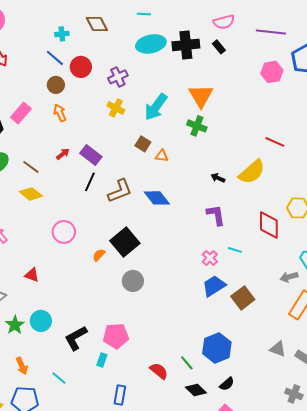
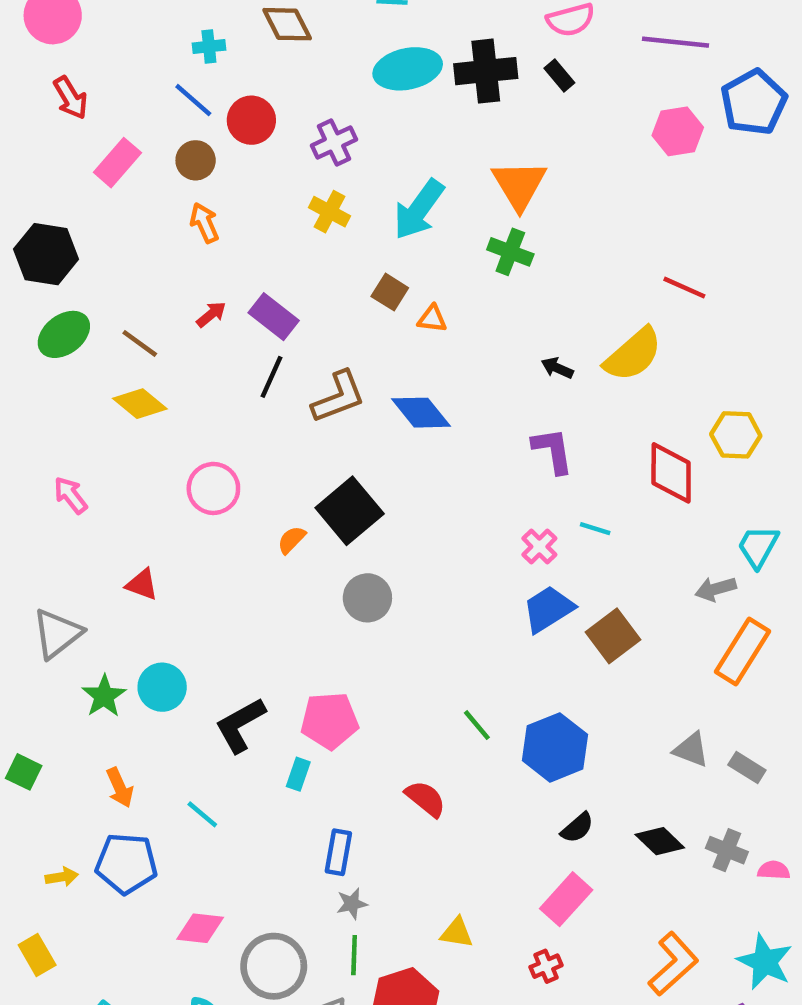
pink rectangle: (21, 113) -> (117, 163), moved
green line: (187, 363) -> (477, 725), moved
black diamond: (196, 390) -> (660, 841), moved

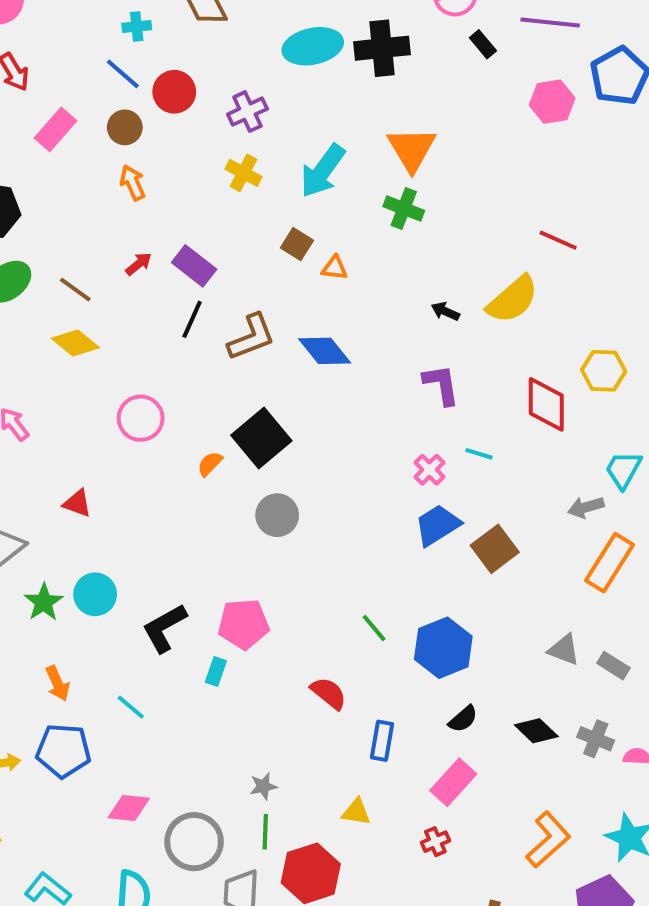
black rectangle: (559, 76) -> (483, 44), moved
blue rectangle: (338, 852) -> (382, 741), moved

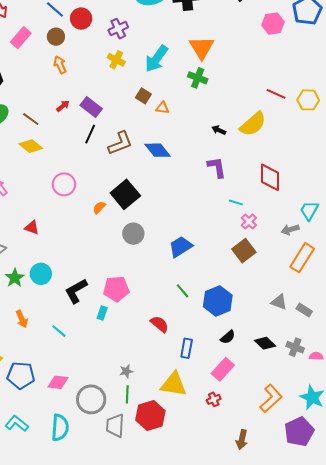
yellow hexagon: (604, 371) -> (308, 100), moved
pink cross: (429, 470) -> (249, 222), moved
blue trapezoid: (437, 525) -> (181, 247), moved
blue pentagon: (63, 751) -> (21, 375), moved
yellow triangle: (356, 812) -> (174, 384), size x1.8

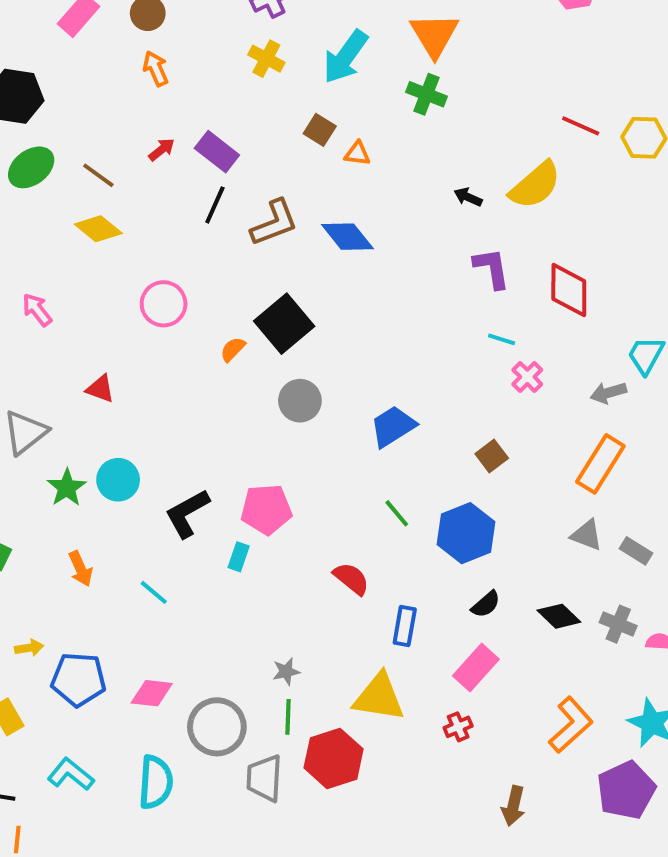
purple L-shape: (217, 167) -> (492, 268), moved
brown square: (244, 251) -> (492, 456), moved, size x0.7
orange rectangle: (302, 258) -> (600, 464), moved

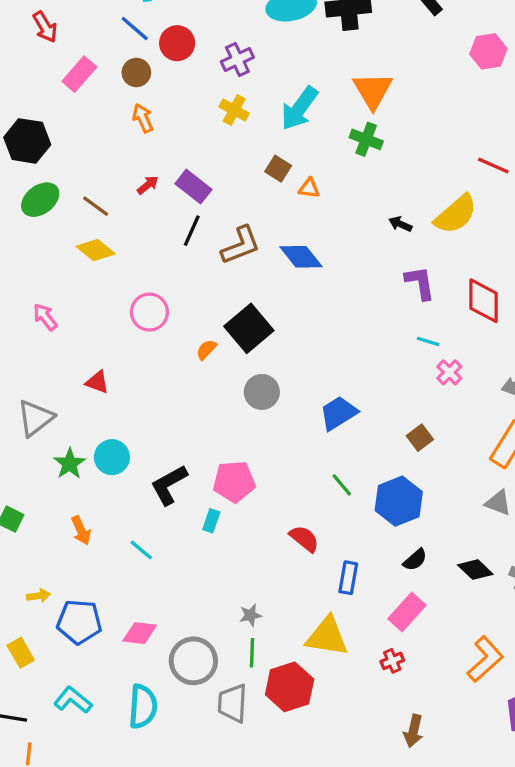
brown arrow: (513, 806) -> (413, 731), moved

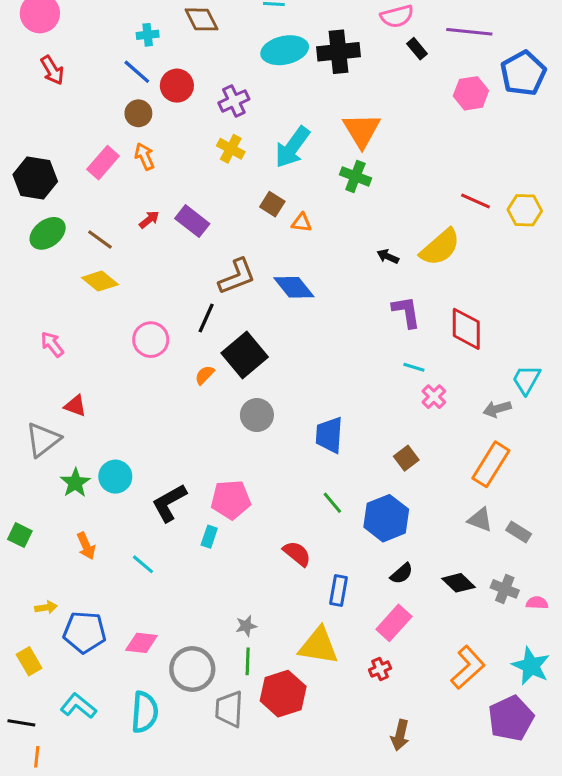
pink rectangle: (79, 74) -> (103, 163), moved
black line: (192, 231) -> (206, 318), moved
red triangle: (97, 382) -> (75, 406), moved
blue trapezoid: (338, 413) -> (329, 435), turned -54

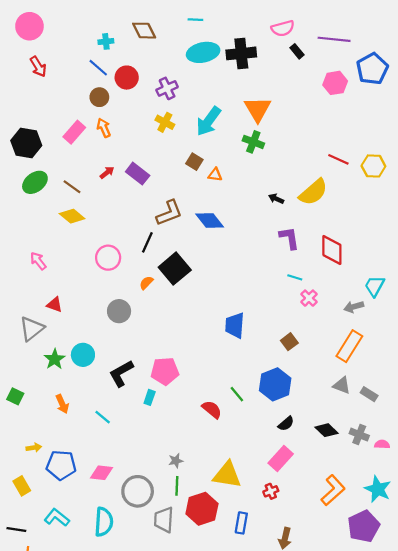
gray circle: (257, 415) -> (119, 311), moved
green line: (332, 503) -> (237, 394), moved
blue rectangle: (339, 590) -> (241, 523), moved

